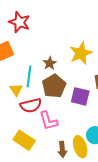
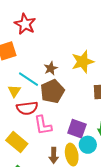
cyan line: (29, 76) -> (28, 79), turned -70
purple square: (80, 96) -> (77, 129), moved

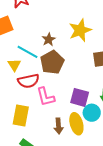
yellow rectangle: (17, 142) -> (21, 116), turned 65

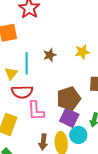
yellow star: (80, 30) -> (82, 52), size x0.7
cyan line: (27, 52) -> (27, 63), turned 50
brown pentagon: (52, 62) -> (69, 99), moved

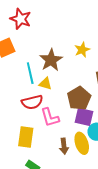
brown star: (50, 55) -> (51, 60), size x1.6
yellow triangle: (11, 73) -> (45, 84), moved, turned -40

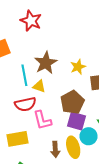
red star: (21, 19) -> (31, 21), moved
yellow star: (82, 50) -> (78, 67), moved
yellow rectangle: (26, 137) -> (18, 139), turned 70

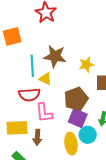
brown star: (46, 63) -> (55, 56), turned 30
brown arrow: (55, 149) -> (37, 137), moved

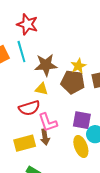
cyan line: (32, 66) -> (21, 52), moved
brown pentagon: (76, 99) -> (73, 82), moved, turned -30
brown arrow: (37, 137) -> (45, 137), moved

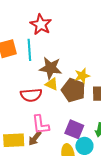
yellow triangle: (41, 89) -> (52, 84), moved
red semicircle: (29, 108) -> (31, 95), moved
brown arrow: (45, 137) -> (35, 138), turned 35

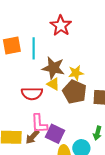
red star: (41, 24) -> (61, 26), moved
yellow star: (82, 76) -> (76, 73), moved
purple square: (74, 129) -> (55, 134), moved

